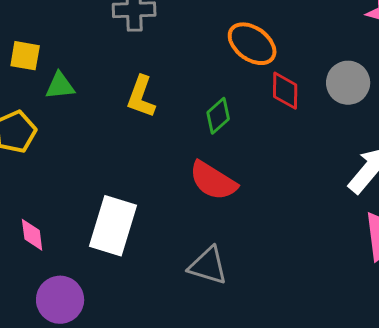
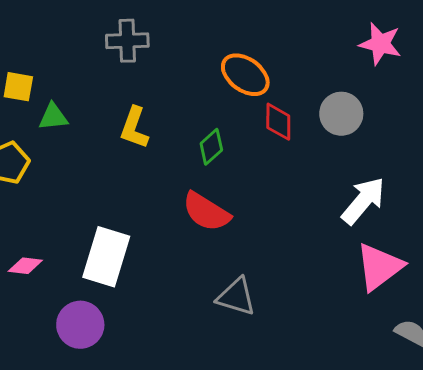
pink diamond: (32, 235) -> (25, 266), turned -76
gray triangle: (208, 266) -> (236, 297), moved
purple circle: (60, 300) -> (80, 325), moved

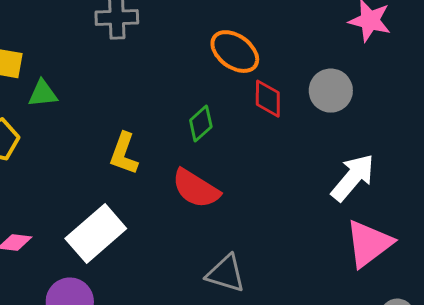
yellow L-shape: (134, 128) -> (124, 154), moved
white rectangle: (106, 257) -> (96, 234), turned 32

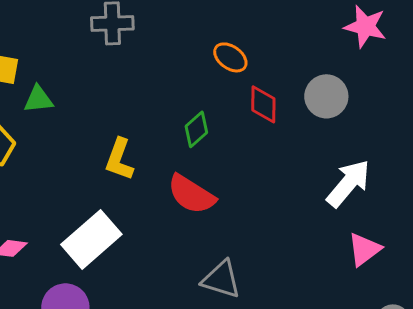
orange ellipse: (235, 52) -> (230, 57), size x0.7
pink triangle: (369, 244) -> (364, 249), size x0.7

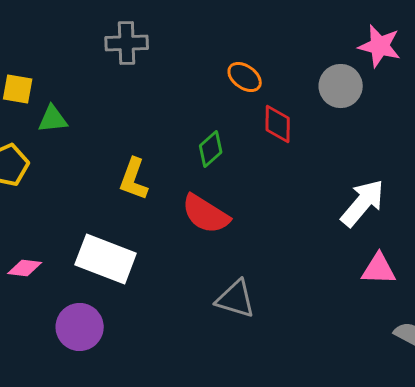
gray circle: (326, 96) -> (341, 86), moved
white rectangle: (91, 239) -> (106, 259), turned 62
pink triangle: (364, 249) -> (379, 269), turned 39

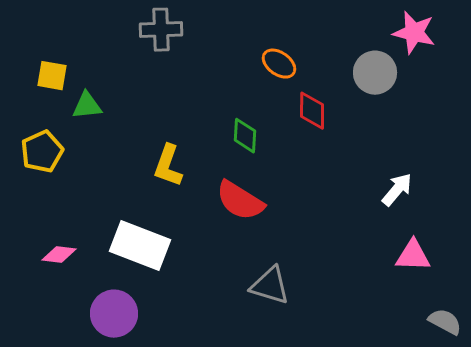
green diamond: (211, 149) -> (245, 136), turned -45
white arrow: (363, 203) -> (397, 190), size x0.7

